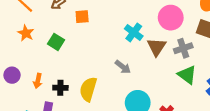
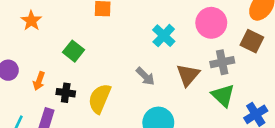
green square: (56, 42) -> (74, 51), moved
brown triangle: (157, 47) -> (188, 75), moved

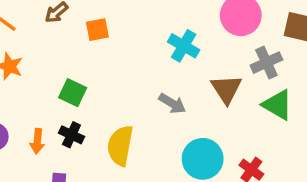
black cross: (66, 93) -> (71, 135), moved, turned 30

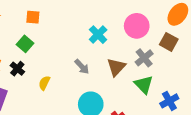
orange square: (97, 30) -> (33, 17), moved
gray cross: (266, 63) -> (144, 58), turned -30
yellow semicircle: (120, 146) -> (44, 83), size x0.6

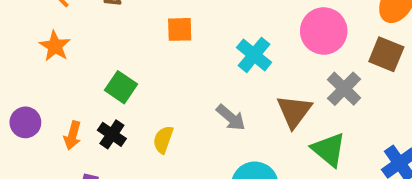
orange square: (33, 17) -> (180, 29), moved
yellow semicircle: (44, 83) -> (163, 140), moved
green triangle: (144, 85) -> (329, 150), moved

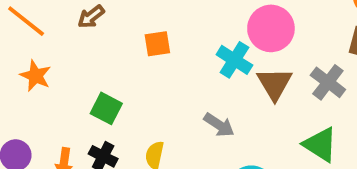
pink circle: (324, 31) -> (271, 28), moved
brown triangle: (294, 111) -> (274, 84), moved

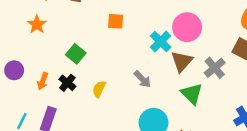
green triangle: (320, 145) -> (192, 94), moved

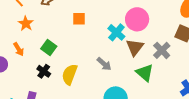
orange star: (37, 24) -> (26, 23), moved
orange arrow: (43, 81) -> (19, 49), moved, turned -48
yellow semicircle: (99, 89) -> (70, 74), size x1.5

